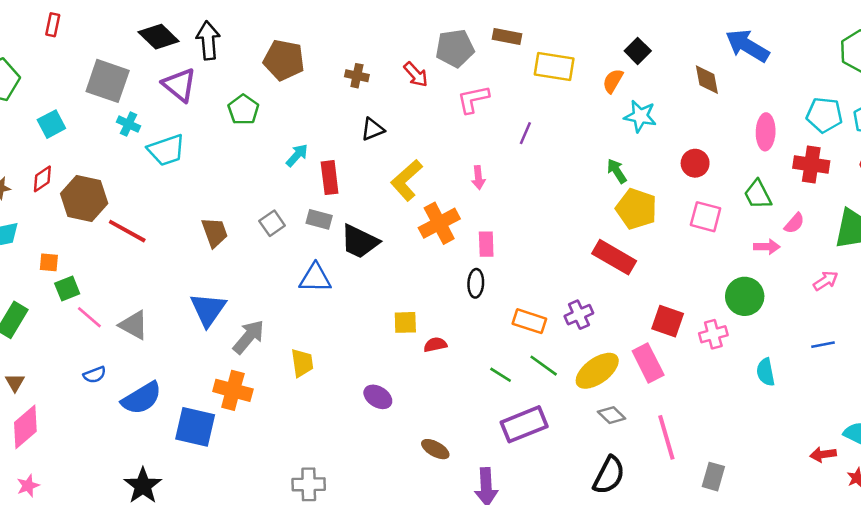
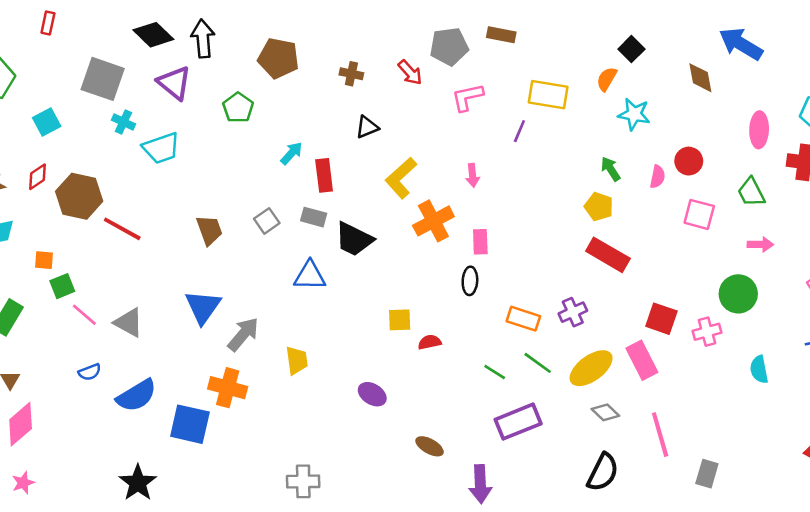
yellow rectangle: (554, 67) -> (548, 95), moved
yellow pentagon: (636, 209) -> (599, 207), moved, size x0.7
pink semicircle: (794, 223) -> (657, 177), moved, turned -30

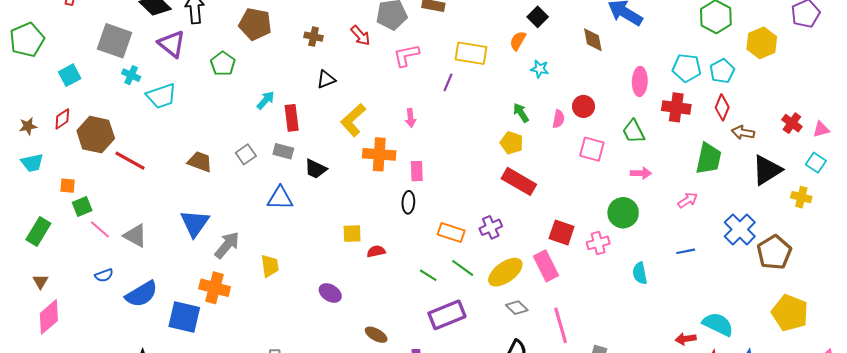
cyan star: (634, 114) -> (540, 69), size x0.7
orange cross: (433, 221) -> (379, 154), turned 32
brown trapezoid: (209, 230) -> (200, 162), turned -50
black trapezoid: (354, 239) -> (316, 169), size x0.7

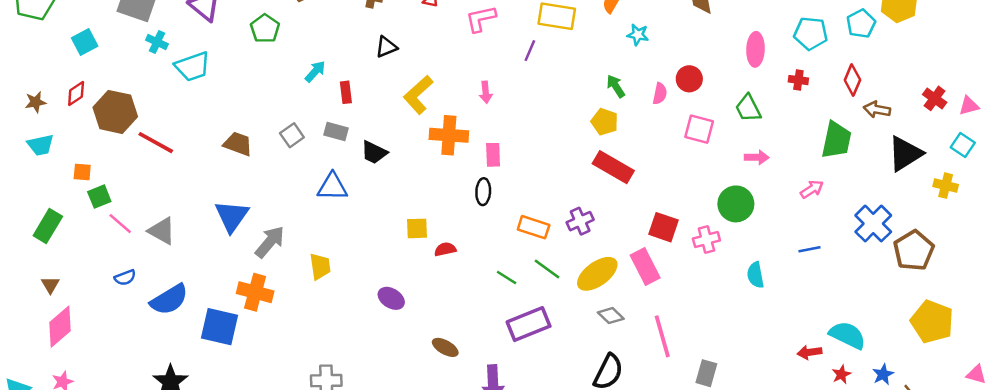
cyan pentagon: (722, 71) -> (861, 24), moved
red cross: (676, 107) -> (798, 80), size x0.6
red rectangle: (292, 118) -> (346, 92), size x0.7

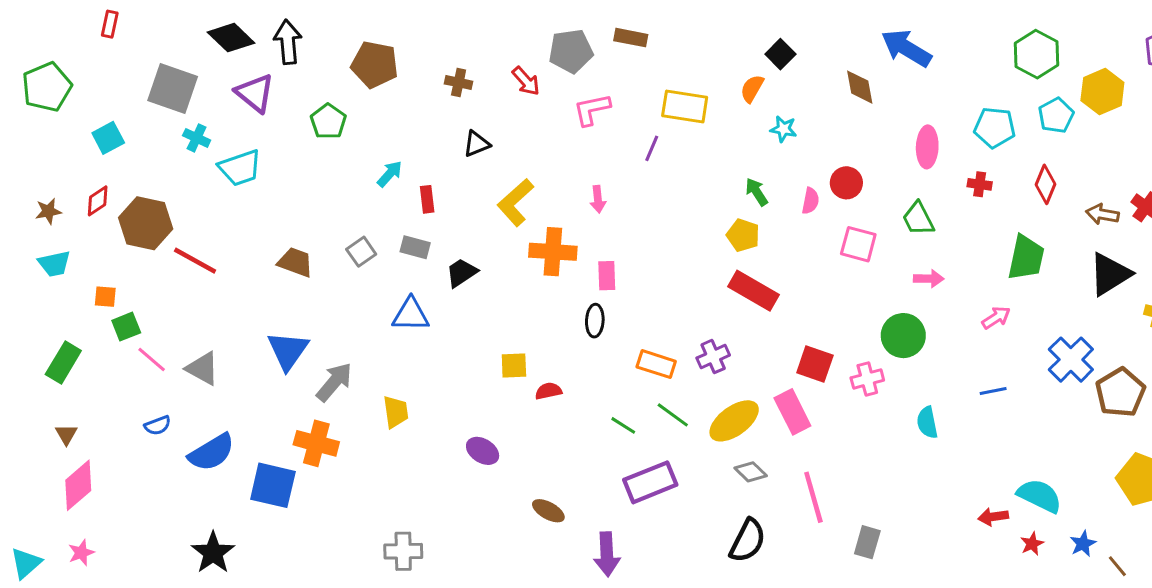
brown arrow: (877, 109) -> (1102, 214), moved
black trapezoid: (374, 152) -> (462, 273), turned 120

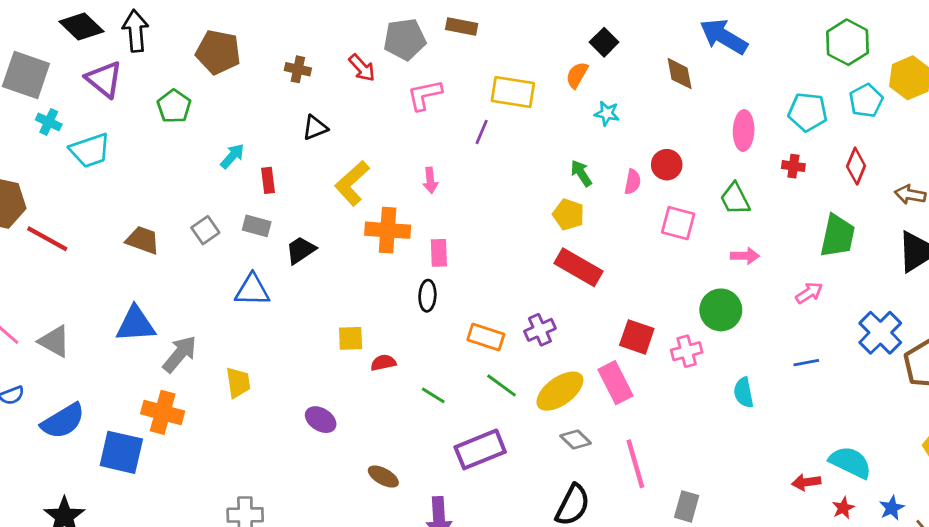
blue triangle: (288, 351) -> (136, 324), turned 51
green line: (623, 425) -> (433, 395), moved

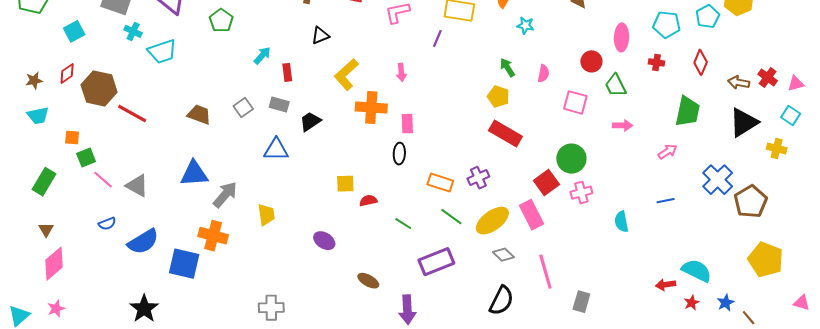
red circle: (667, 165) -> (591, 61), moved
green circle: (721, 310) -> (571, 159), moved
red square: (637, 337) -> (546, 183), turned 35

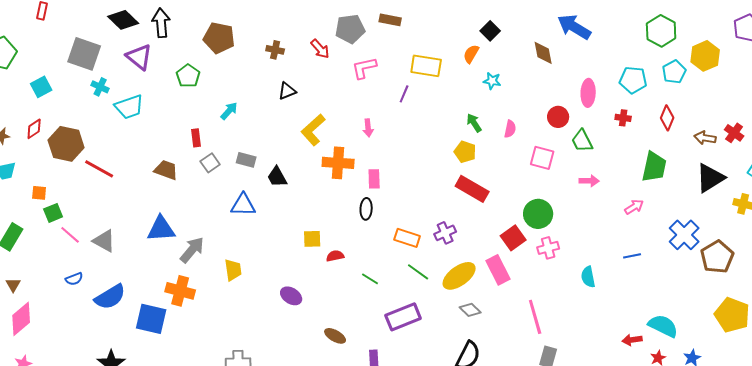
red rectangle: (287, 72) -> (196, 138), moved
black trapezoid: (310, 122) -> (277, 177), turned -85
pink line: (545, 272) -> (535, 317), moved

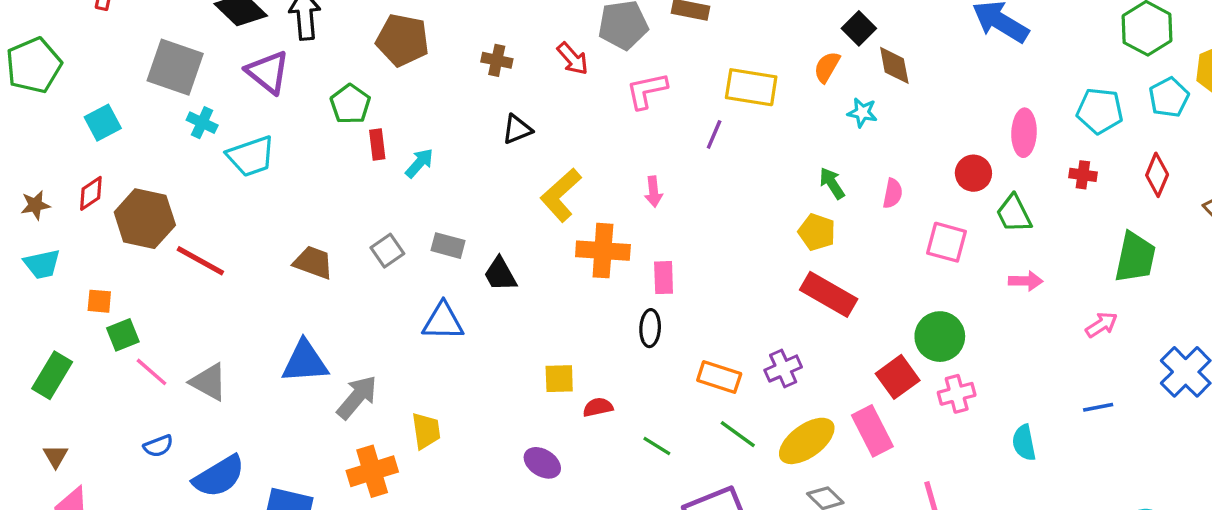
brown diamond: (543, 53) -> (894, 65), moved
red rectangle: (196, 138) -> (377, 145), moved
orange cross: (180, 291) -> (372, 471), moved, turned -32
purple ellipse: (291, 296) -> (542, 463), moved

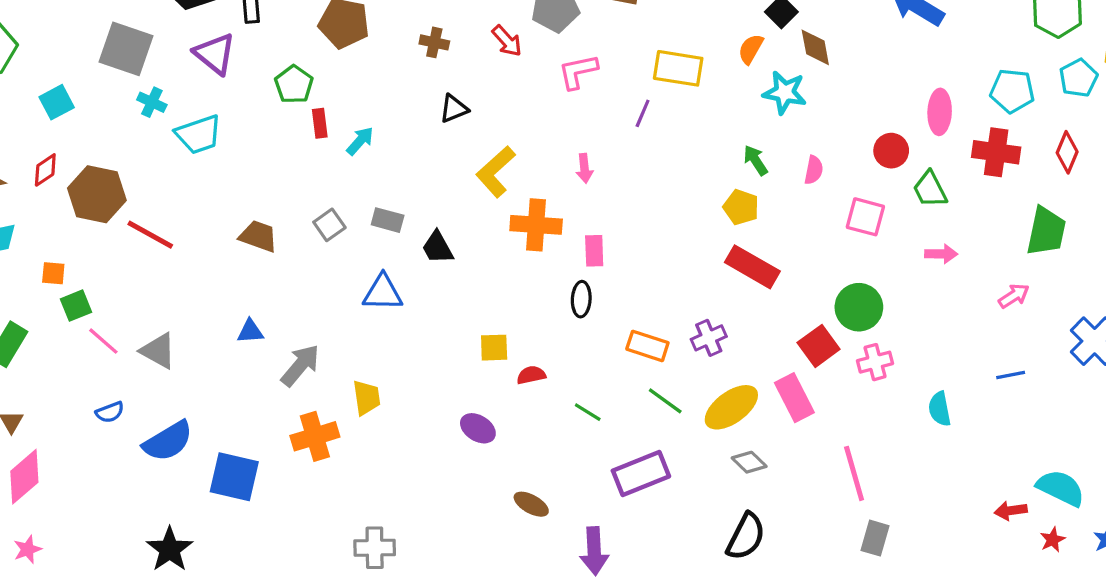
cyan star: (862, 113) -> (785, 93), size x1.5
red cross: (1083, 175) -> (996, 152), size x1.8
blue triangle: (305, 362) -> (250, 331), size x0.6

